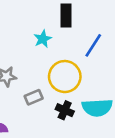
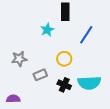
yellow circle: (65, 77) -> (64, 59), size x0.6

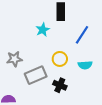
gray rectangle: (40, 75) -> (36, 75), size x1.5
cyan semicircle: (89, 83) -> (85, 65), moved, size x0.6

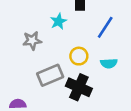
gray star: (14, 59) -> (32, 41), moved
black cross: (60, 85) -> (79, 87), size x1.5

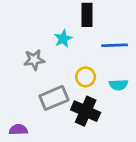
blue line: (105, 27) -> (115, 45), turned 55

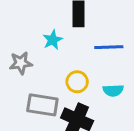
gray rectangle: (54, 98) -> (42, 105), turned 32

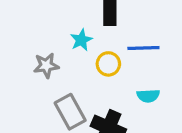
yellow circle: (77, 82) -> (108, 64), moved
gray rectangle: (42, 105) -> (70, 112), turned 52

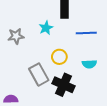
yellow circle: (108, 64) -> (59, 57), moved
gray star: (46, 65) -> (16, 36), moved

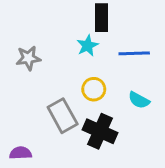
cyan star: (46, 28) -> (88, 46), moved
cyan semicircle: (89, 64) -> (139, 100), turned 32

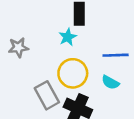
blue line: (134, 53) -> (116, 55), moved
yellow circle: (94, 89) -> (73, 73), size x1.5

